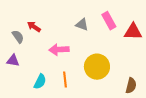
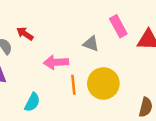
gray triangle: (82, 25) -> (91, 44), moved
orange line: (65, 80) -> (73, 85), moved

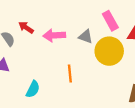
pink arrow: (56, 62) -> (54, 35), moved
yellow circle: (103, 84) -> (109, 51), moved

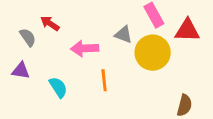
pink arrow: (54, 35) -> (85, 48), moved
cyan semicircle: (33, 89) -> (58, 87), moved, turned -60

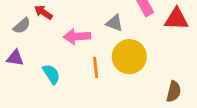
gray semicircle: (28, 37) -> (22, 26), turned 84
yellow circle: (153, 53) -> (129, 57), moved

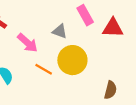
pink arrow: (77, 36) -> (28, 43), turned -135
orange line: (96, 67) -> (44, 69), turned -54

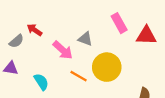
gray triangle: (60, 31) -> (85, 39), moved

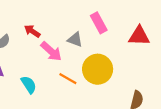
pink rectangle: (119, 23) -> (99, 23), moved
red arrow: (34, 30) -> (32, 31), moved

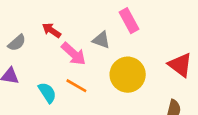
red triangle: (139, 36) -> (180, 65), moved, turned 35
orange line: (68, 79) -> (76, 86), moved

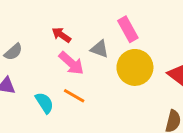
red arrow: (51, 30) -> (61, 35), moved
yellow circle: (128, 75) -> (135, 67), moved

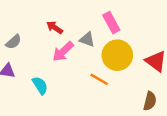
pink arrow: (71, 63) -> (63, 52), turned 95
orange line: (74, 96) -> (99, 79), moved

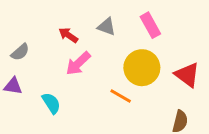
pink rectangle: (111, 23) -> (150, 25), moved
gray triangle: (87, 40) -> (106, 27), moved

